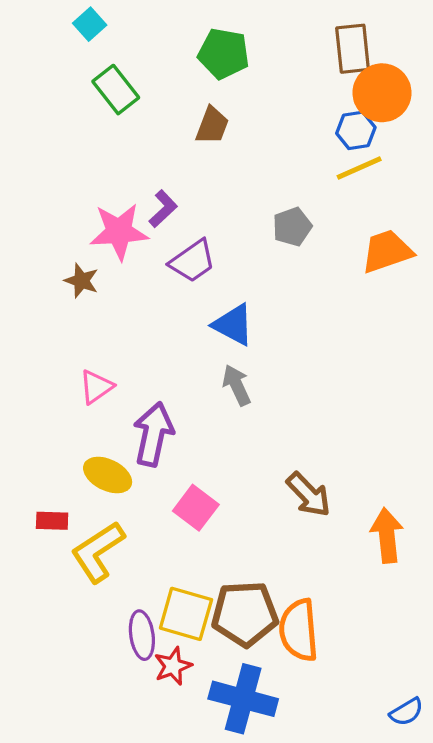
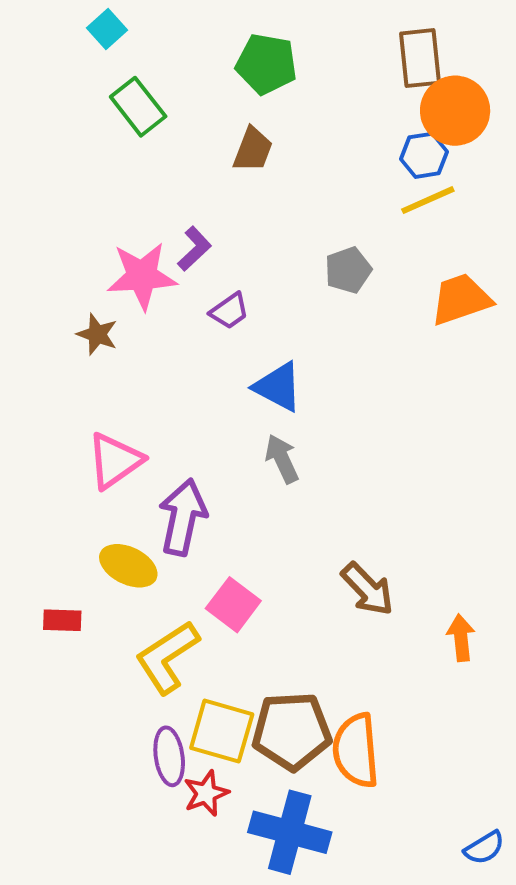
purple trapezoid: (193, 261) -> (229, 311), size x0.7
pink triangle: (96, 387) -> (115, 461), size x1.4
orange arrow: (387, 535) -> (461, 638), size x0.7
yellow L-shape: (98, 552) -> (167, 657), moved

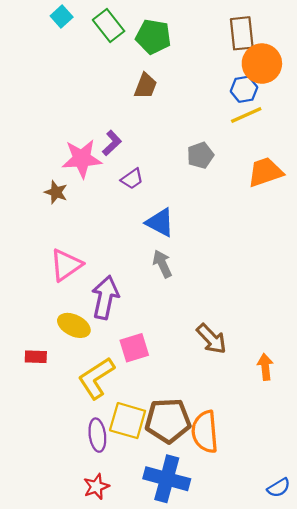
green rectangle: (138, 107) -> (109, 25), moved
pink square: (233, 605) -> (134, 348), turned 36
red star: (206, 793) -> (96, 487), moved

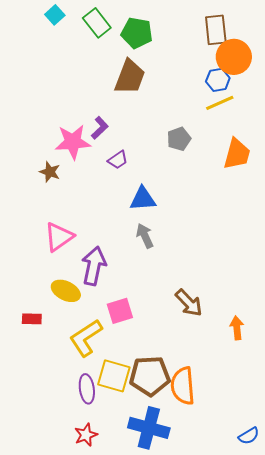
brown trapezoid: (146, 86) -> (130, 77), size x1.5
orange trapezoid: (265, 172) -> (237, 154), turned 124
blue triangle: (160, 222) -> (143, 199), turned -32

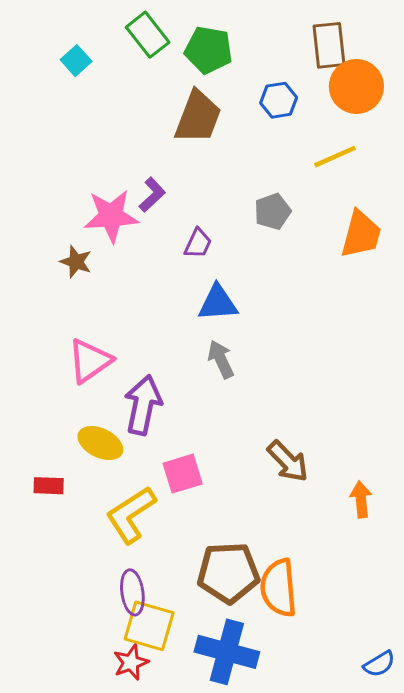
cyan square: (55, 15) -> (76, 61), moved
blue hexagon: (218, 80) -> (279, 100), moved
purple trapezoid: (118, 160) -> (198, 243), moved, turned -30
yellow square: (114, 376) -> (149, 626), moved

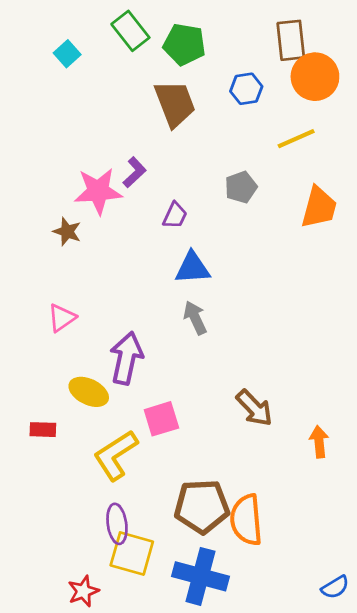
brown trapezoid: (198, 117) -> (175, 104), turned -42
pink triangle: (90, 361) -> (62, 318), moved, size x0.7
red star: (131, 662) -> (83, 591), moved

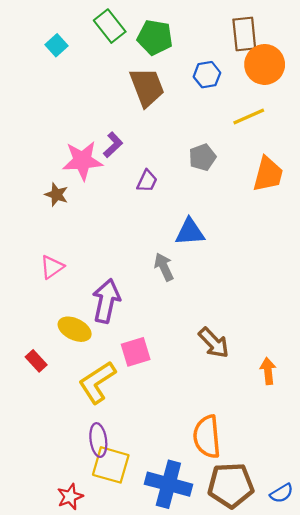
blue triangle: (192, 268) -> (190, 232), moved
red rectangle: (43, 430) -> (36, 361), turned 45
brown pentagon: (202, 506) -> (231, 485), moved

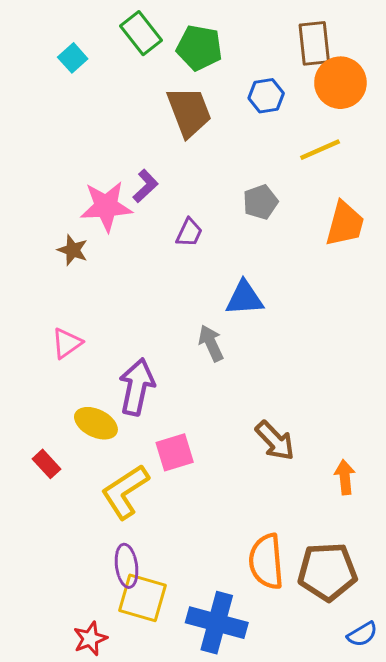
brown pentagon: (231, 485) -> (327, 572), moved

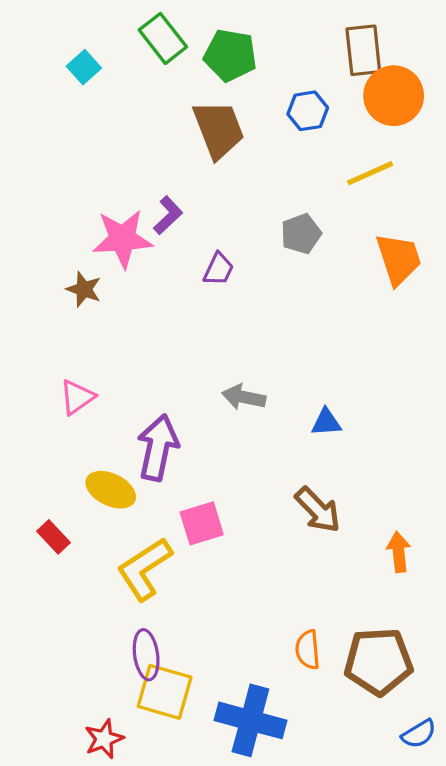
orange trapezoid: (345, 224) -> (399, 259), turned -33
blue triangle: (244, 298) -> (326, 422), moved, size x0.7
gray arrow: (211, 343) -> (244, 397), turned -54
orange semicircle: (266, 561) -> (308, 650), size x0.6

